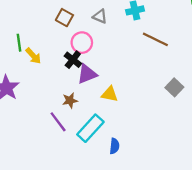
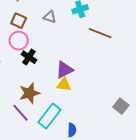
pink circle: (82, 43) -> (19, 41), moved
purple triangle: (87, 74) -> (64, 70), moved
gray square: (174, 87) -> (121, 106), moved
brown star: (70, 100) -> (29, 93), size x1.5

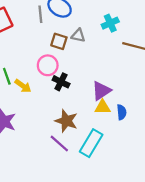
brown square: (19, 21) -> (59, 41), moved
brown star: (29, 93) -> (66, 121), turned -30
blue semicircle: (72, 130) -> (122, 112), moved

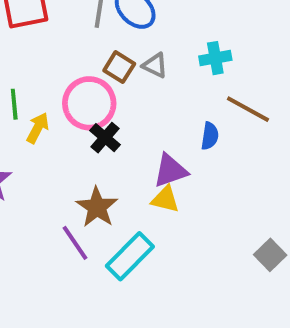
pink circle: (48, 65) -> (89, 103), size x1.4
yellow arrow: (23, 86) -> (38, 128), turned -112
blue semicircle: (122, 112) -> (210, 136), moved

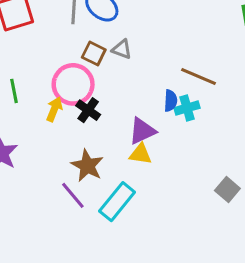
cyan cross: (215, 58) -> (187, 108), moved
yellow arrow: (38, 128) -> (54, 109), moved

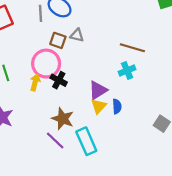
blue semicircle: (171, 101) -> (117, 106), moved
yellow triangle: (141, 154) -> (99, 106), turned -49
cyan rectangle: (117, 202) -> (86, 141), turned -56

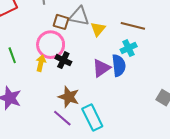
gray triangle: (77, 35) -> (79, 16), size x1.5
yellow triangle: (99, 106) -> (98, 29), moved
blue semicircle: (117, 106) -> (119, 65), moved, size x1.5

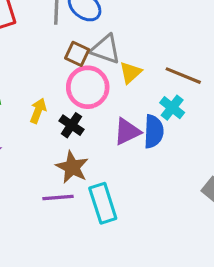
pink circle: (51, 45) -> (88, 87), moved
cyan cross: (129, 48) -> (172, 108), turned -35
black cross: (63, 60) -> (71, 125), moved
purple line: (62, 118) -> (58, 198), turned -54

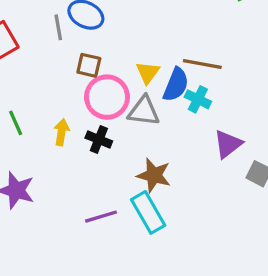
gray triangle: (105, 49) -> (144, 111), moved
purple triangle: (127, 131) -> (228, 144), moved
blue semicircle: (154, 131) -> (176, 85), moved, turned 32
brown star: (72, 167) -> (154, 175), moved

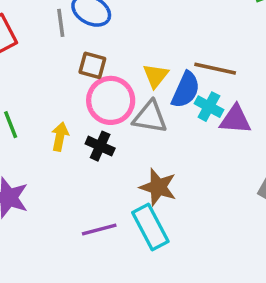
purple triangle: (228, 144) -> (235, 119), moved, turned 40

